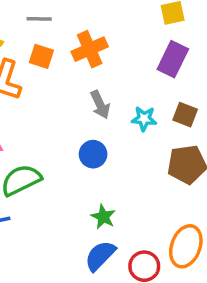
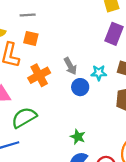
orange cross: (90, 49) -> (39, 75), moved
blue circle: (93, 154) -> (80, 87), moved

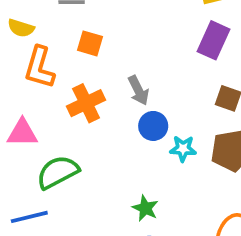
orange square: (31, 38) -> (90, 43), moved
cyan star: (99, 73) -> (183, 149), moved

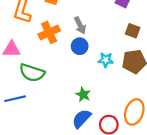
blue circle: (153, 126) -> (80, 46), moved
green semicircle: (58, 172) -> (32, 73), turned -135

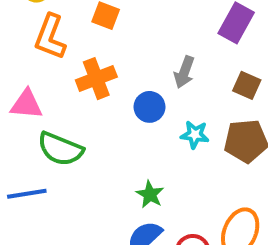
gray arrow: (80, 25) -> (184, 72), moved, turned 42

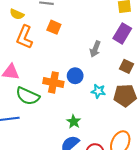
gray arrow: (184, 72) -> (95, 49), moved
orange cross: (96, 79) -> (53, 82), moved, turned 30

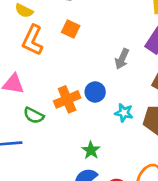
orange cross: (53, 82) -> (67, 99), turned -36
green semicircle: (28, 96) -> (34, 115), size x0.7

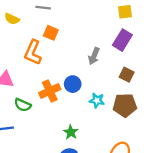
orange L-shape: (33, 40) -> (33, 52), moved

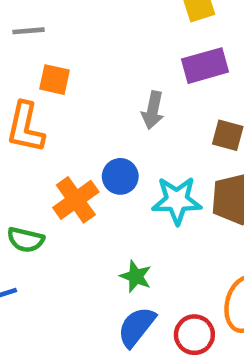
purple rectangle: (122, 40) -> (205, 66), turned 54
cyan star: (97, 100) -> (177, 200), size x1.5

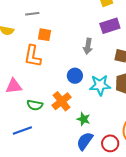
orange cross: (76, 200) -> (62, 101), moved

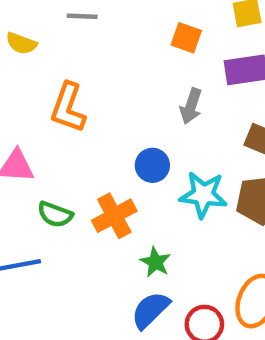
orange square: (44, 35) -> (186, 38), moved

